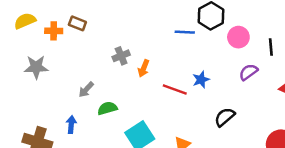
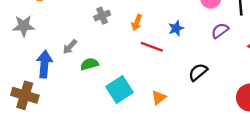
orange arrow: (144, 68) -> (137, 23), moved
blue star: (201, 80) -> (176, 28), moved
blue arrow: (71, 124) -> (44, 64), moved, size x1.6

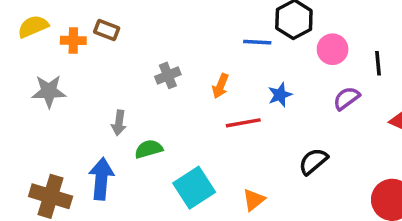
gray arrow: (70, 47) -> (119, 123), turned -35
red line: (152, 47) -> (243, 123), turned -30
blue arrow: (44, 64) -> (101, 179), moved

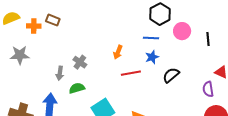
blue line: (257, 42) -> (151, 38), moved
gray cross: (168, 75) -> (80, 62), moved, turned -32
purple semicircle: (347, 98) -> (208, 89), moved, turned -63
black semicircle: (313, 161) -> (171, 75), moved

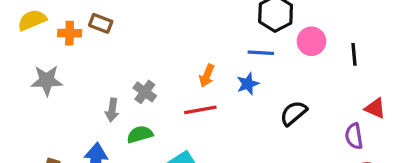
blue star: (152, 57) -> (248, 84), moved
red line: (131, 73) -> (200, 110), moved

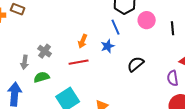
blue line: (261, 53) -> (116, 27), turned 63

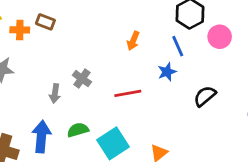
orange arrow: (83, 41) -> (133, 41), moved
green semicircle: (42, 77) -> (78, 130), moved

